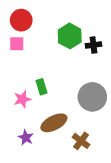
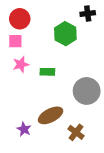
black cross: (93, 45) -> (88, 13), moved
green rectangle: (42, 87) -> (47, 72), moved, turned -72
pink star: (22, 99) -> (21, 64), moved

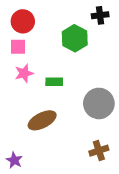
brown ellipse: (51, 115) -> (42, 120), moved
purple star: (24, 129) -> (14, 160), moved
brown cross: (76, 132) -> (99, 151), moved, turned 35

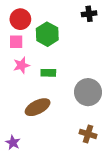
green hexagon: (75, 38) -> (47, 34), moved
brown cross: (99, 151) -> (88, 134), turned 35

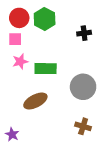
black cross: (89, 14) -> (84, 33), moved
green hexagon: (47, 34) -> (45, 19), moved
green rectangle: (48, 73) -> (46, 69), size x1.5

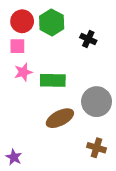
black cross: (84, 33) -> (88, 39), moved, turned 32
brown ellipse: (35, 101) -> (60, 118), moved

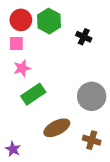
green rectangle: (53, 80) -> (33, 94), moved, turned -35
brown ellipse: (60, 118) -> (57, 128), moved

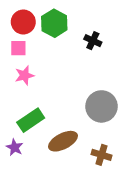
green rectangle: (33, 94) -> (31, 120), moved
purple star: (13, 149) -> (15, 147), moved

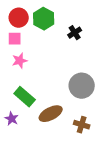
black cross: (93, 41) -> (75, 33), turned 32
green rectangle: (31, 120) -> (25, 97), turned 75

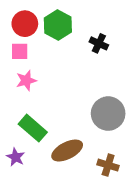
black cross: (75, 33) -> (99, 43), turned -32

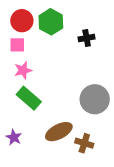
black cross: (99, 43) -> (87, 38), turned -35
green rectangle: (33, 128) -> (29, 98), moved
brown cross: (108, 165) -> (84, 143), moved

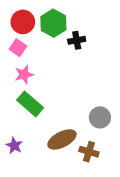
black cross: (87, 38) -> (77, 40), moved
pink square: (17, 45) -> (18, 48), turned 35
gray circle: (95, 99) -> (100, 117), moved, size x0.7

